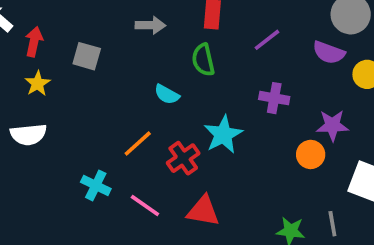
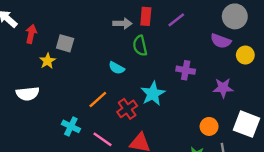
gray arrow: (150, 25) -> (122, 23), moved
purple line: (267, 40) -> (176, 20), moved
yellow star: (38, 83) -> (47, 61), moved
orange circle: (311, 154) -> (209, 126), moved

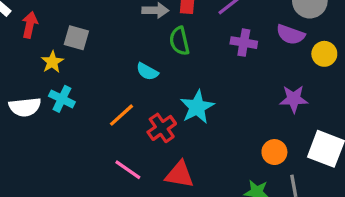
purple cross: (186, 70) -> (244, 43), moved
cyan cross: (71, 126) -> (62, 99), moved

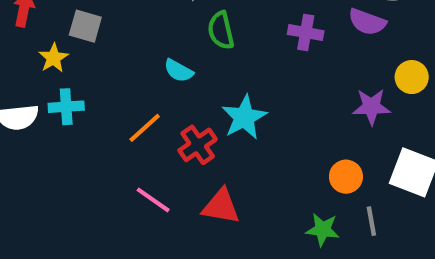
yellow circle: (324, 54) -> (412, 77), moved
cyan cross: (62, 99) -> (66, 107), turned -30

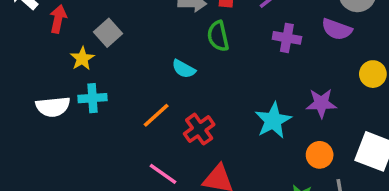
gray square: (85, 26) -> (108, 33), turned 32
purple star: (371, 107) -> (321, 103), moved
cyan star: (244, 117) -> (273, 120), moved

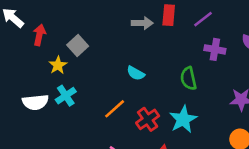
green semicircle: (218, 36) -> (188, 78), moved
cyan cross: (92, 98) -> (66, 96), turned -30
cyan star: (273, 120) -> (183, 119), moved

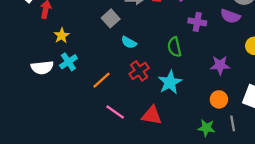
gray square: (78, 45) -> (111, 18), moved
orange line: (115, 109) -> (101, 80), moved
red cross: (148, 119) -> (139, 71), moved

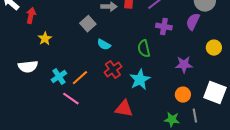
purple semicircle: (230, 16) -> (193, 22), turned 96
cyan cross: (68, 62) -> (59, 77), moved
pink line: (115, 112) -> (71, 99), moved

